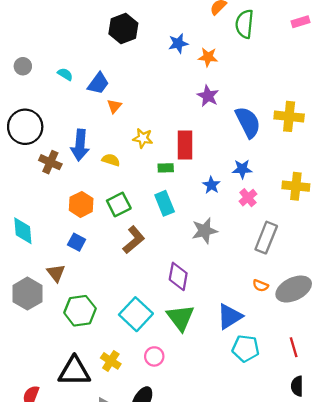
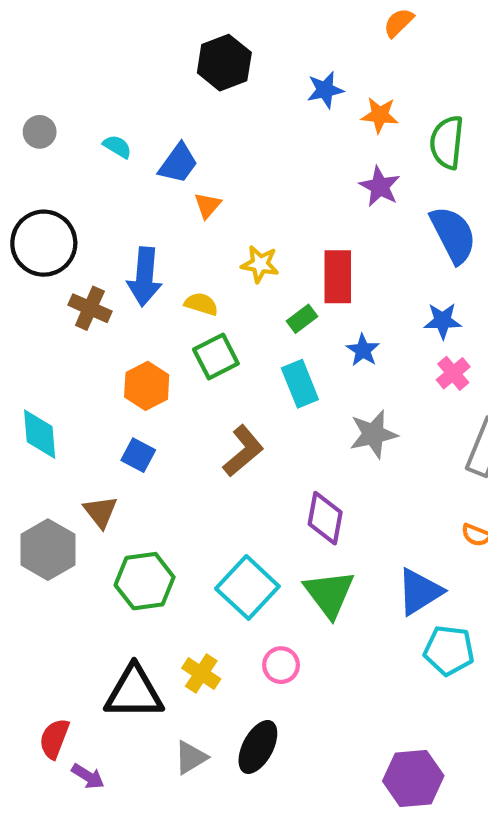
green semicircle: (244, 24) -> (447, 142), moved
green rectangle: (166, 168) -> (302, 319), turned -35
blue star: (211, 185) -> (363, 350), moved
green square: (119, 204) -> (216, 356), moved

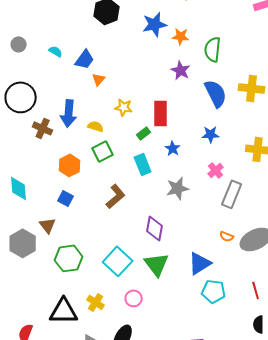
blue star: (325, 90) -> (155, 24), size x1.4
pink cross: (453, 373) -> (216, 170), moved

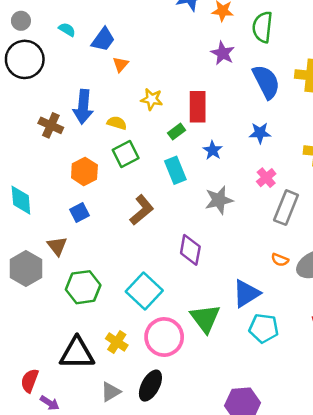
black circle: (21, 97) -> (25, 59), moved
blue square: (66, 198) -> (79, 213), turned 35
green triangle: (157, 264) -> (205, 318), moved
pink circle: (134, 298) -> (164, 337), size x1.8

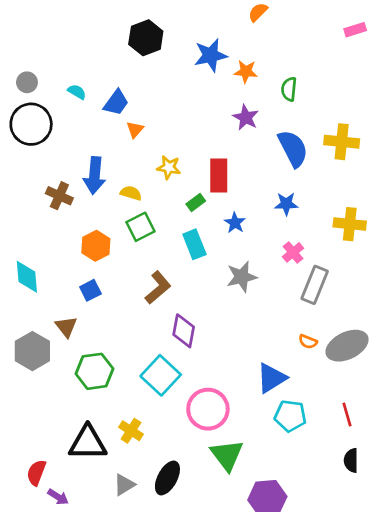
green semicircle: (262, 27) -> (289, 89), size x0.7
purple diamond: (190, 250) -> (184, 331), moved
green triangle: (205, 318) -> (227, 455), moved
pink circle: (164, 337) -> (208, 409), moved

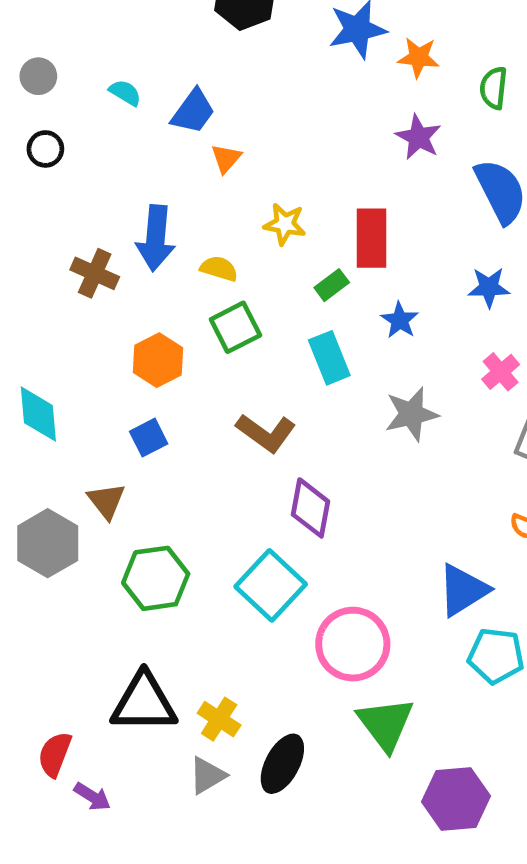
black circle: (31, 124) -> (45, 149), size x0.5
brown L-shape: (158, 288) -> (266, 433), turned 76
yellow cross: (131, 431) -> (219, 719), moved

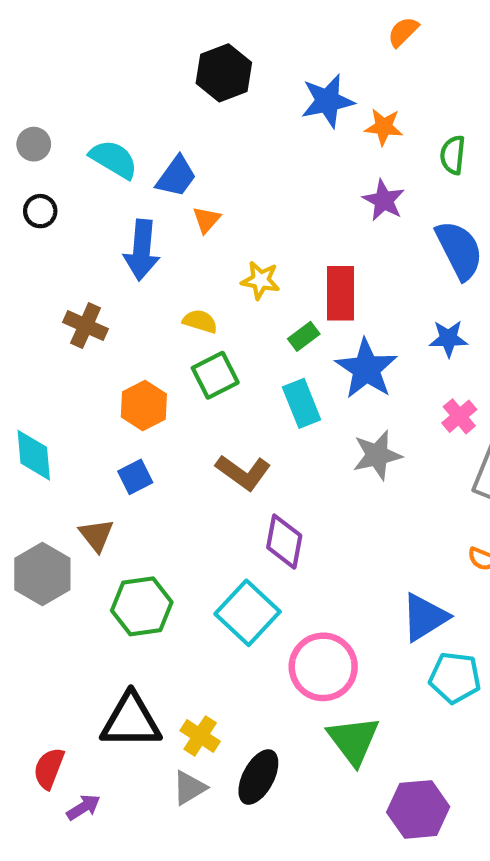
cyan semicircle: (125, 93) -> (114, 159), size x1.6
blue arrow: (156, 238) -> (142, 250), moved
blue star: (400, 320) -> (366, 369), size x1.8
purple arrow: (92, 797) -> (83, 807), turned -64

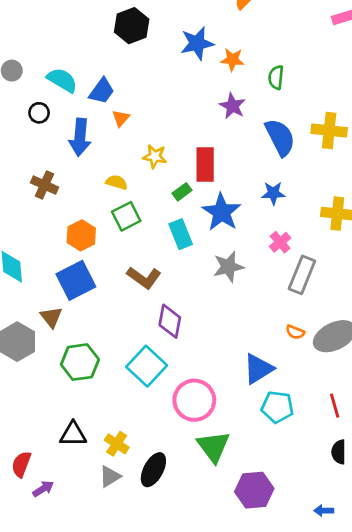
black circle: (40, 211) -> (39, 113), moved
blue square: (135, 477) -> (76, 280), size x1.8
black triangle: (131, 721) -> (73, 434), size x0.7

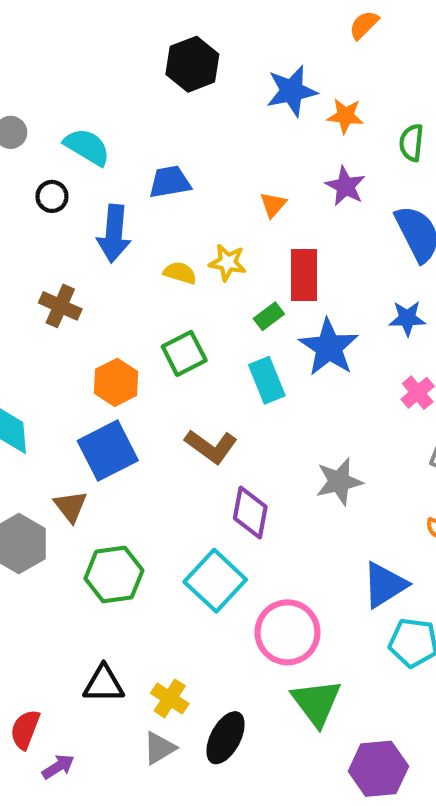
blue trapezoid: (102, 91) -> (170, 182), moved, turned -136
orange triangle: (121, 118) -> (273, 205), moved
yellow semicircle: (117, 182) -> (180, 273), moved
gray star: (228, 267) -> (339, 482), moved

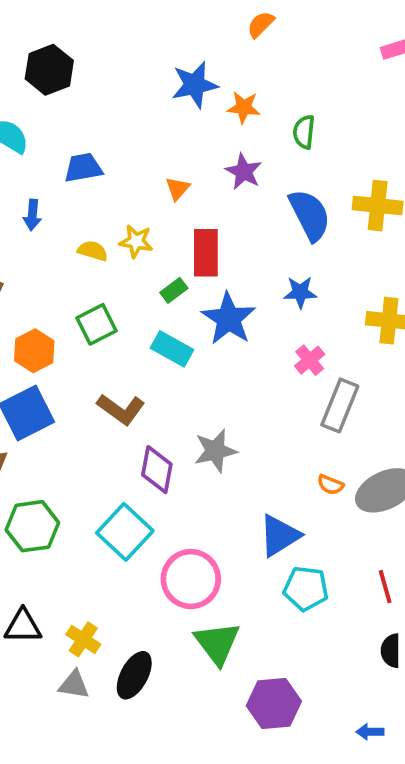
black hexagon: (192, 64) -> (49, 70), moved
blue arrow: (114, 234) -> (32, 215), size x0.6
cyan rectangle: (267, 380) -> (172, 349), turned -39
gray star: (339, 482) -> (215, 451), moved
gray triangle: (159, 748) -> (74, 685), turned 40

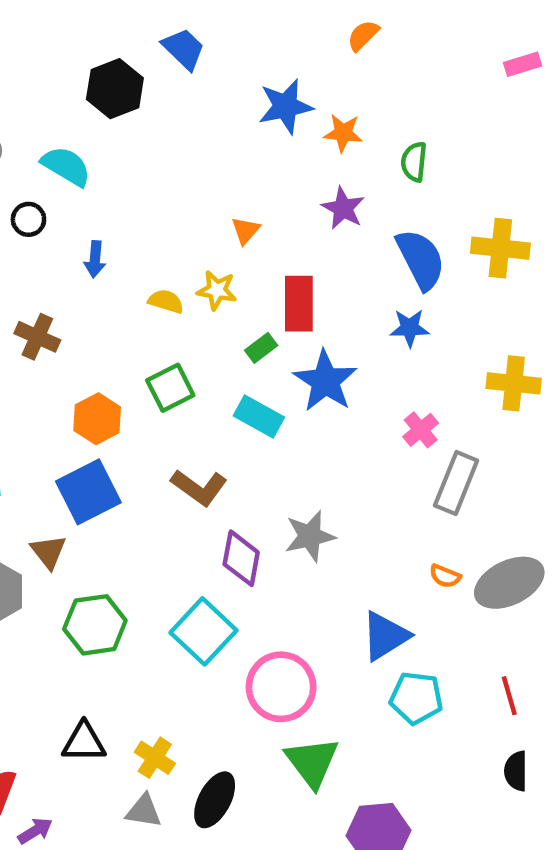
blue trapezoid: (83, 168) -> (184, 49), moved, turned 54
orange triangle: (178, 189) -> (246, 230), moved
blue star: (300, 292) -> (410, 328), moved

